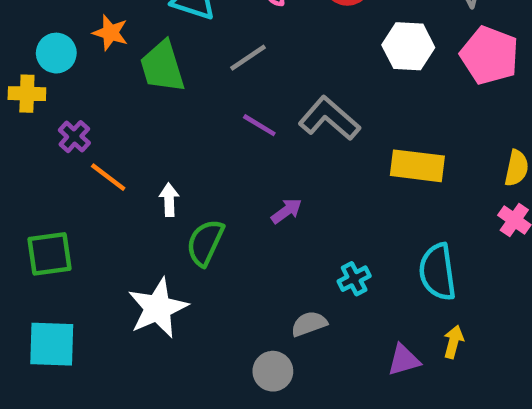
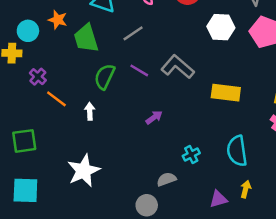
green semicircle: (205, 243) -> (105, 77), moved

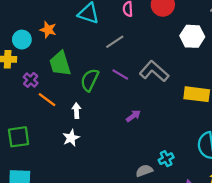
green trapezoid: (86, 38) -> (60, 64), moved
cyan cross: (191, 155) -> (166, 159), moved
white star: (84, 171) -> (71, 138), moved, size x0.6

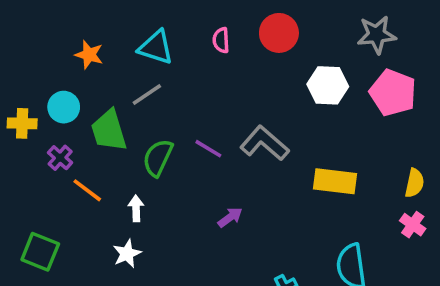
orange star: (48, 30) -> (89, 55), moved
cyan circle: (22, 40) -> (64, 107), moved
gray line: (115, 42) -> (147, 94), moved
green square: (19, 137) -> (40, 252), turned 30

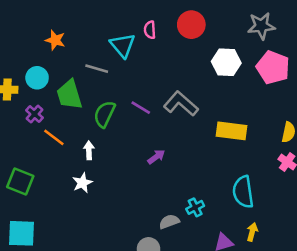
cyan triangle: (156, 47) -> (123, 45), moved, turned 32
gray line: (147, 94) -> (97, 69), turned 50

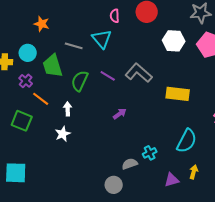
cyan triangle: (123, 45) -> (102, 39), moved
green square: (20, 181) -> (22, 121), moved
cyan semicircle: (243, 192) -> (187, 141), turned -145

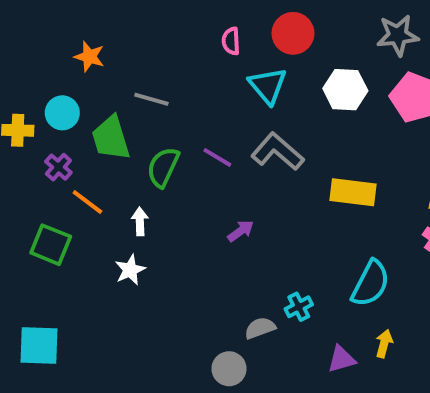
cyan triangle: (102, 39) -> (268, 86), moved

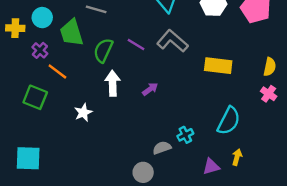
white arrow: (140, 221) -> (113, 83), moved, size x1.5

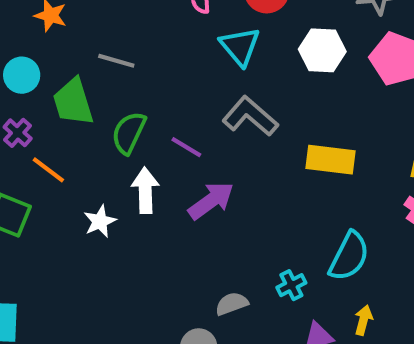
purple line: (136, 45) -> (186, 147), moved
purple arrow: (150, 89) -> (211, 201), size x1.6
white star: (83, 113) -> (100, 221), moved
cyan cross: (185, 135) -> (291, 285), moved

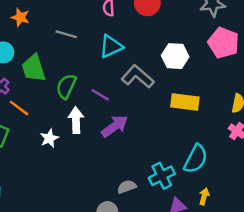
cyan triangle: (240, 46) -> (111, 46), moved, turned 45
white hexagon: (322, 50) -> (175, 56), moved
gray line: (116, 61) -> (66, 34), moved
cyan cross: (291, 285) -> (162, 176), size x1.5

